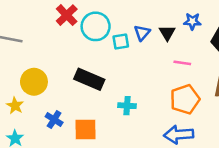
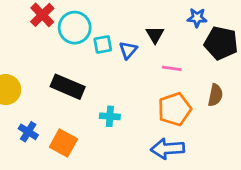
blue star: (192, 21) -> (197, 18), moved
blue triangle: (142, 33) -> (128, 50), moved
orange square: (86, 130) -> (63, 143), turned 30

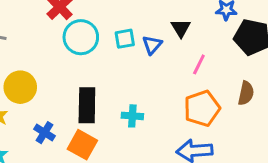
cyan circle: (75, 28) -> (81, 37), moved
pink line: (172, 68) -> (199, 64), turned -72
black rectangle: (68, 87) -> (87, 105), moved, turned 68

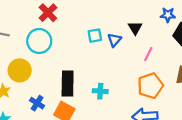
cyan circle: (81, 37) -> (39, 41), moved

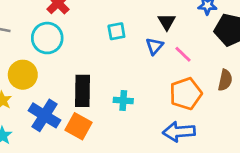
blue triangle: (114, 40) -> (154, 46), moved
pink line: (148, 54) -> (183, 54), turned -72
blue cross: (37, 103) -> (44, 115), size x1.6

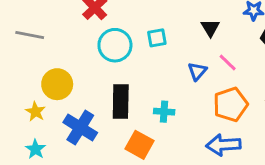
cyan circle: (47, 38) -> (115, 45), moved
blue triangle: (154, 46) -> (197, 71), moved
orange square: (78, 126) -> (140, 145), moved

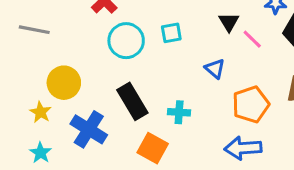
pink line: (228, 63) -> (252, 39), moved
blue triangle: (197, 71) -> (215, 69), turned -30
black rectangle: (121, 102) -> (132, 101), turned -32

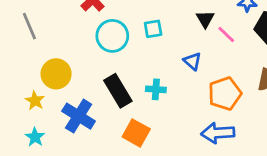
gray line: (34, 30) -> (29, 26), turned 56
cyan cross: (179, 112) -> (156, 89), moved

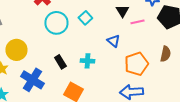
cyan square: (153, 29) -> (85, 18), turned -32
pink line: (226, 34) -> (137, 22), turned -56
black rectangle: (118, 91) -> (60, 62), size x0.6

